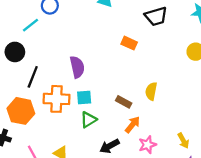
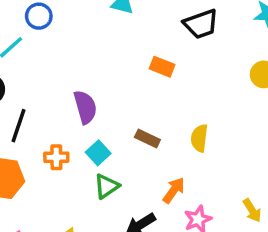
cyan square: (84, 97) -> (98, 153), turned -35
orange cross: (57, 99) -> (56, 157), size x0.6
brown rectangle: (124, 102) -> (147, 138), moved

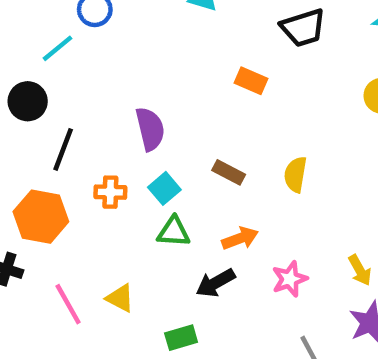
green triangle: (107, 186) -> (174, 232), turned 36
orange arrow: (174, 190) -> (240, 238), moved, turned 32

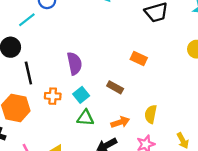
orange rectangle: (251, 81) -> (139, 58), moved
black line: (63, 149) -> (28, 73), turned -35
yellow semicircle: (295, 174) -> (151, 114), moved

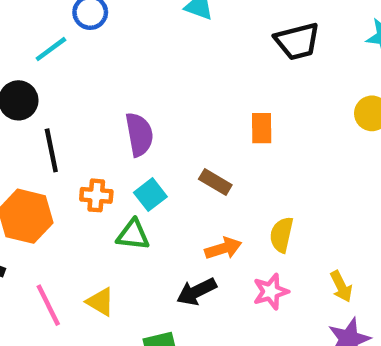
orange rectangle: (139, 58) -> (262, 128), turned 63
green triangle: (85, 118) -> (133, 235), moved

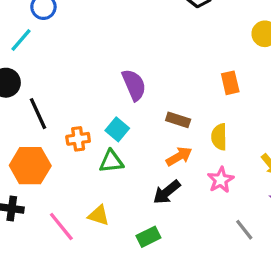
orange rectangle: (262, 128) -> (230, 83), moved
purple semicircle: (139, 134) -> (134, 85), moved
brown rectangle: (215, 182) -> (178, 120), moved

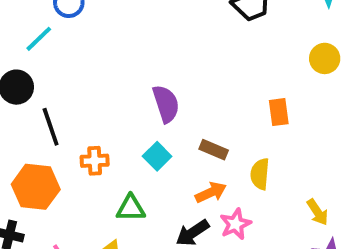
cyan square: (117, 129) -> (157, 156), moved
green triangle: (111, 161) -> (131, 208), moved
pink star: (221, 180) -> (235, 224), moved

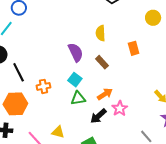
brown rectangle: (214, 150) -> (102, 62), moved, turned 32
yellow semicircle: (260, 174) -> (101, 33), moved
green triangle: (131, 208) -> (78, 98), moved

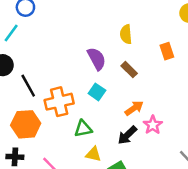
orange cross: (43, 86) -> (59, 102), size x1.6
green triangle: (78, 98) -> (83, 129), moved
yellow triangle: (58, 132) -> (93, 154), moved

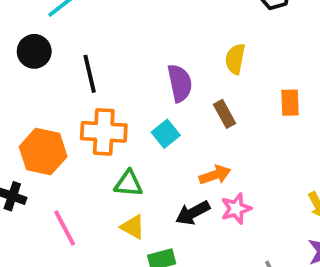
black line: (28, 86) -> (90, 74), moved

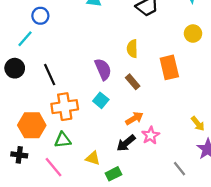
orange rectangle: (290, 103) -> (169, 67), size x1.5
green triangle: (128, 184) -> (63, 140), moved

